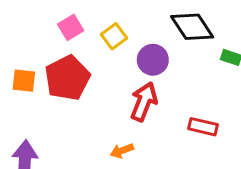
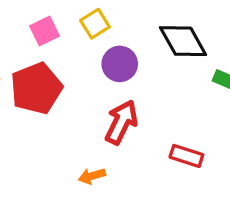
yellow square: (114, 36) -> (95, 24), moved
purple circle: (153, 60) -> (120, 64), moved

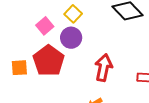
purple circle: (120, 64) -> (71, 38), moved

